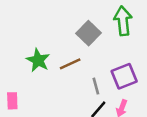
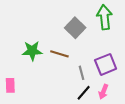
green star: (38, 60) -> (32, 51), turned -30
brown line: (70, 64) -> (59, 54), turned 42

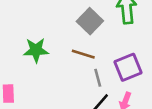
brown line: (59, 54) -> (83, 54), moved

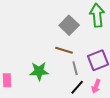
green star: (36, 50) -> (39, 71), moved

